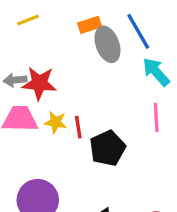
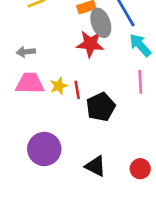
red star: (39, 83) -> (90, 44), moved
yellow star: (56, 122) -> (59, 86), turned -30

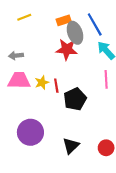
black triangle: (96, 166) -> (71, 146), turned 48

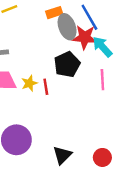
red star: (67, 49) -> (85, 37), moved
black pentagon: (75, 99) -> (67, 64), moved

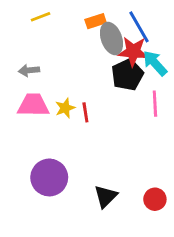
black pentagon: (67, 64) -> (127, 75), moved

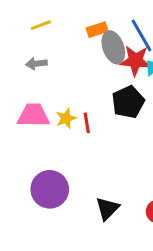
gray arrow: (29, 70) -> (36, 64), moved
black pentagon: (127, 75) -> (128, 102), moved

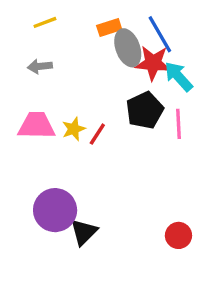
red line: (87, 123) -> (97, 134), turned 42
black triangle: (107, 209) -> (84, 232), moved

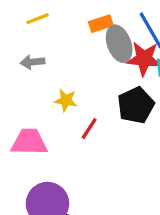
pink trapezoid: (36, 126) -> (29, 142), moved
yellow star: (74, 129) -> (66, 100), moved, turned 30

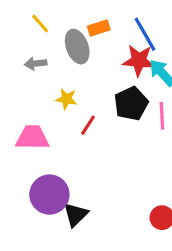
yellow line: (37, 19) -> (40, 23), turned 70
gray ellipse: (119, 44) -> (77, 47), moved

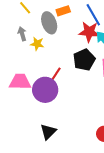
gray arrow: (36, 64) -> (22, 34), turned 80
yellow star: (66, 99) -> (37, 44), moved
purple circle: (49, 195) -> (45, 90), moved

